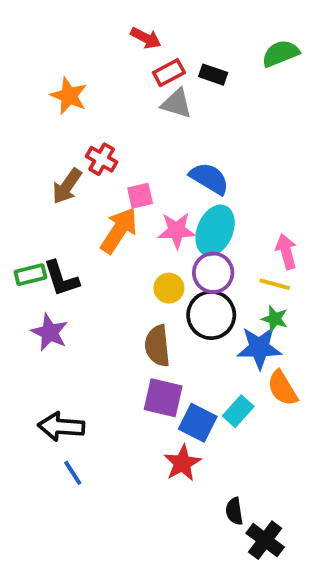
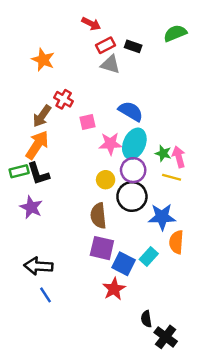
orange arrow: (119, 230) -> (37, 145), moved
green star: (275, 319) -> (163, 153), moved
orange semicircle: (282, 388) -> (176, 242), turned 35

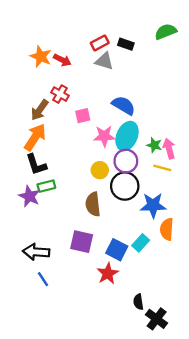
red arrow: (91, 24) -> (62, 60), moved
green rectangle: (19, 171) -> (46, 186), moved
purple square: (102, 248) -> (82, 242), moved

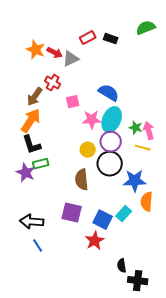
gray triangle: (104, 61) -> (71, 59), moved, turned -42
black cross: (157, 319) -> (138, 281), turned -30

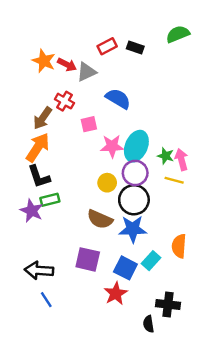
blue semicircle: (109, 93) -> (118, 99), moved
brown semicircle: (82, 180) -> (100, 219), turned -60
blue star: (135, 181) -> (133, 229), moved
black cross: (138, 281) -> (168, 304), moved

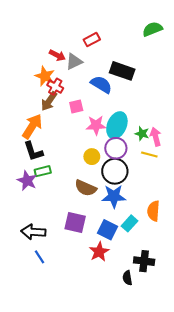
black rectangle: (135, 47) -> (122, 71), moved, size x1.6
orange star: (44, 61) -> (45, 76), moved
brown arrow: (43, 118) -> (49, 101), moved

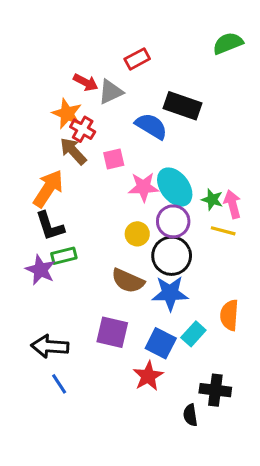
brown arrow: (49, 101) -> (73, 151), turned 102
cyan ellipse: (117, 125) -> (175, 187), turned -60

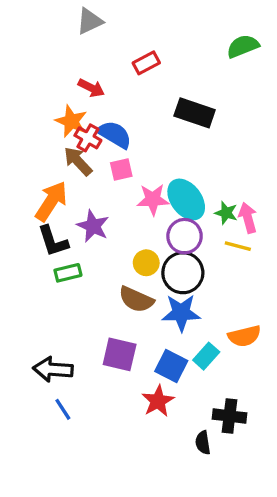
gray triangle: (111, 92) -> (90, 21), moved
blue semicircle: (151, 126) -> (115, 135), moved
yellow circle: (137, 234) -> (146, 263), moved
purple star: (40, 270) -> (93, 226), moved
orange semicircle: (229, 315) -> (244, 336), turned -108

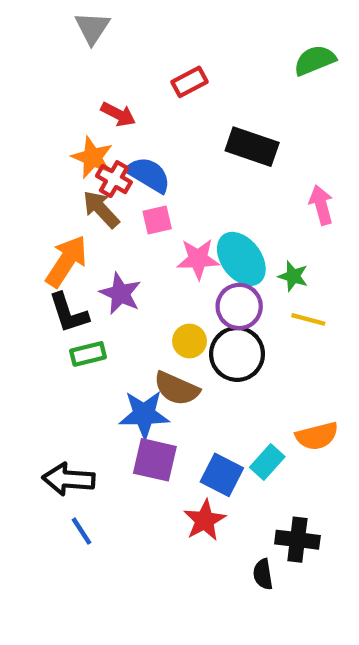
gray triangle: (90, 21) -> (92, 28), moved, turned -32
pink arrow: (248, 218) -> (321, 205), moved
blue star: (181, 313) -> (144, 414), moved

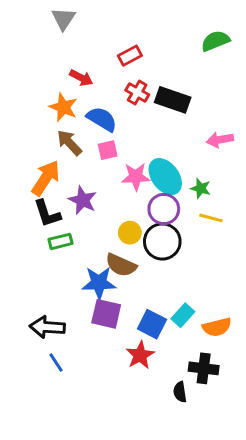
red cross: (114, 179) -> (137, 92), moved
pink arrow: (321, 205) -> (220, 140), turned -85
orange semicircle: (317, 436) -> (217, 327), moved

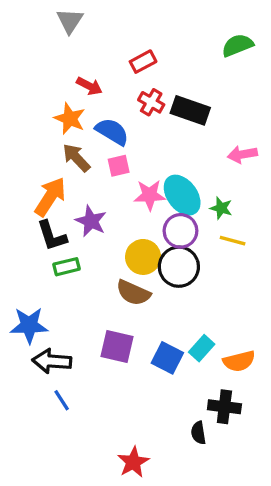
yellow circle: (130, 233) -> (143, 257), size x1.4
blue star: (99, 283) -> (29, 325), moved
red star: (140, 355) -> (133, 462), moved

